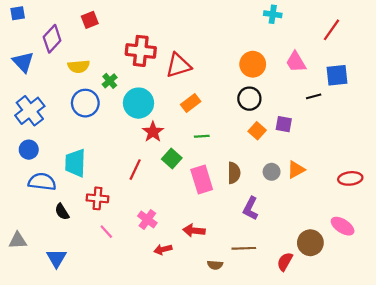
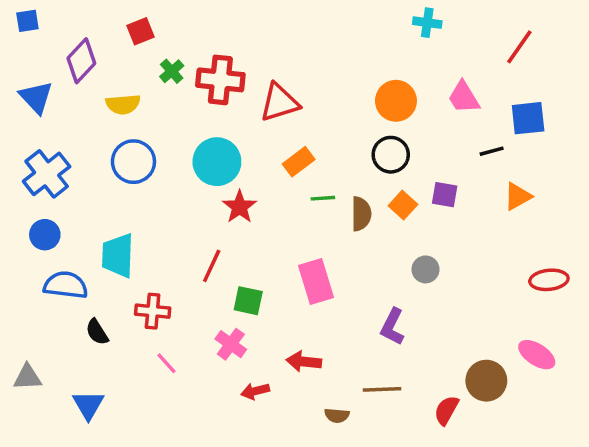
green cross: (110, 81) -> (172, 71), moved
green line: (202, 136) -> (323, 198), moved
green square: (172, 158) -> (248, 301), moved, turned -30
orange triangle: (296, 170) -> (518, 196), moved
brown semicircle: (234, 173) -> (361, 214), moved

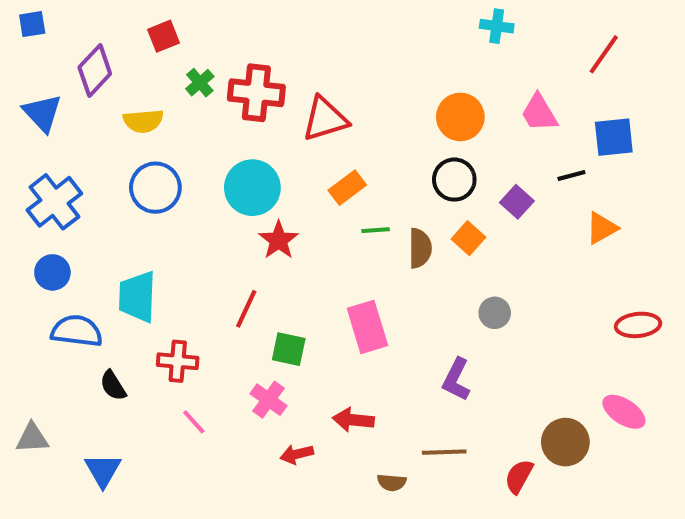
purple square: (445, 195) -> (517, 202), moved, turned 32

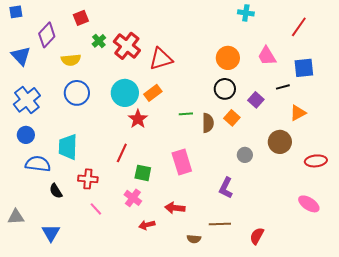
red cross: (256, 93) -> (127, 46), turned 32
orange rectangle: (347, 188) -> (153, 93), moved
brown circle: (565, 442) -> (280, 142), moved

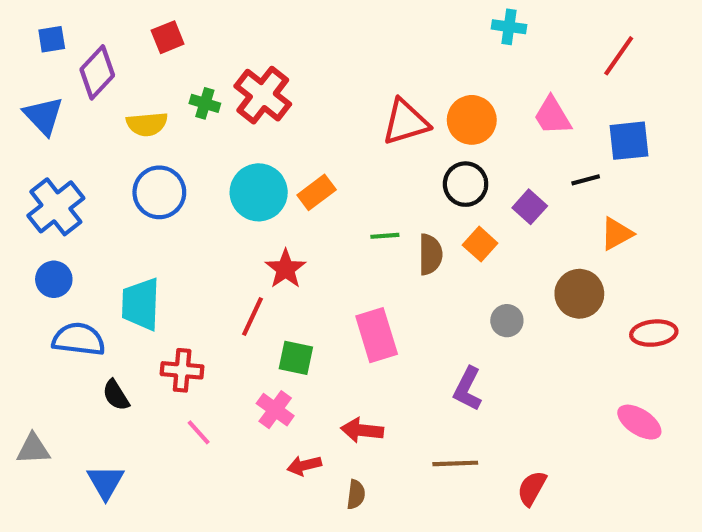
blue square: (16, 12) -> (52, 39), moved
green cross: (99, 41) -> (205, 103), moved, turned -32
red triangle: (161, 59) -> (406, 122), moved
red star: (138, 119) -> (286, 269), moved
brown semicircle: (194, 239) -> (356, 494), moved, turned -88

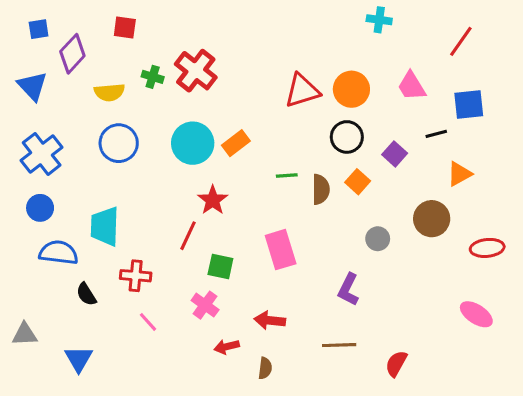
red square: (168, 37) -> (125, 28), turned 30

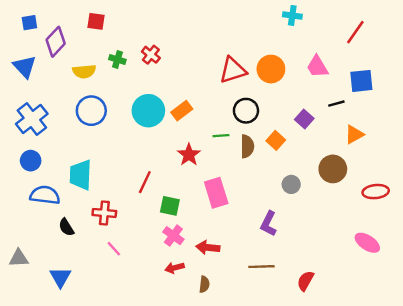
red cross: (196, 71) -> (151, 55), size x0.6
black circle: (347, 137) -> (246, 111), moved
red star: (213, 200) -> (189, 155), moved
pink cross: (205, 305) -> (173, 236), moved

